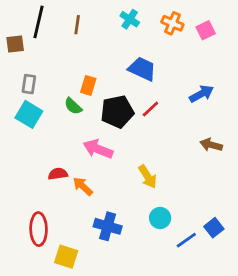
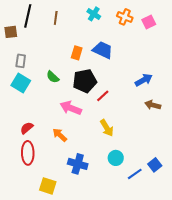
orange rectangle: (88, 85) -> (77, 53), moved
blue arrow: (201, 94) -> (144, 80), moved
red line: (150, 109) -> (103, 96), moved
red semicircle: (58, 174) -> (27, 128), moved, turned -32
red ellipse: (39, 229) -> (28, 153), moved

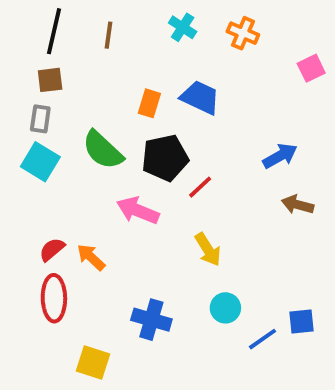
pink square: (149, 22) -> (311, 68), moved
brown square: (11, 32) -> (50, 80), moved
green semicircle: (53, 77) -> (103, 150), size x1.6
orange arrow: (60, 135) -> (91, 257), moved
blue square: (155, 165) -> (301, 322), turned 32

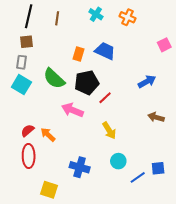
pink square: (311, 68) -> (164, 45), moved
brown arrow: (298, 205) -> (156, 117), moved

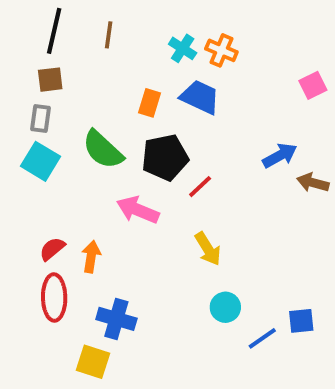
cyan cross: (96, 14) -> (183, 48), moved
orange cross: (128, 17) -> (221, 50), moved
brown arrow: (156, 117) -> (313, 183), moved
orange arrow: (48, 135) -> (91, 257), turned 56
blue cross: (80, 167) -> (116, 319), moved

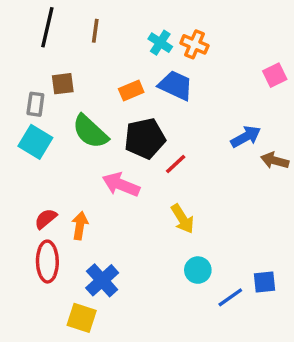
brown square: (50, 80) -> (63, 84), moved
orange rectangle: (149, 103) -> (131, 91), turned 50
blue cross: (116, 319) -> (102, 280), turned 32

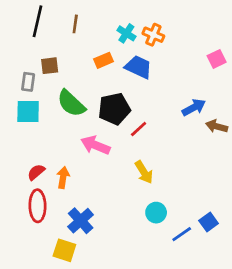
orange rectangle: (131, 91) -> (104, 60), moved
cyan square: (35, 142) -> (28, 112), turned -30
blue square: (265, 282) -> (209, 222), turned -30

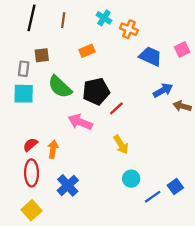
cyan cross: (126, 33) -> (104, 18), moved
blue trapezoid: (139, 67) -> (150, 56), moved
yellow square: (64, 250) -> (32, 210), moved, turned 30

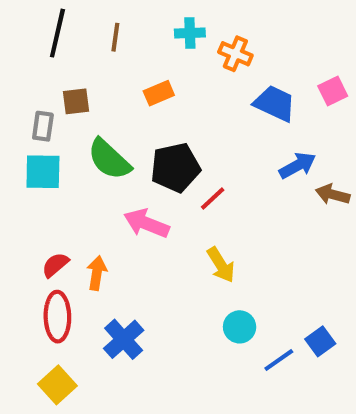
cyan cross: (104, 18) -> (190, 33), turned -35

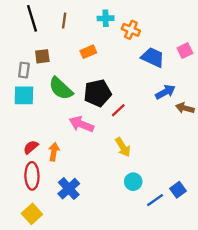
black line: (57, 33) -> (32, 18), turned -30

